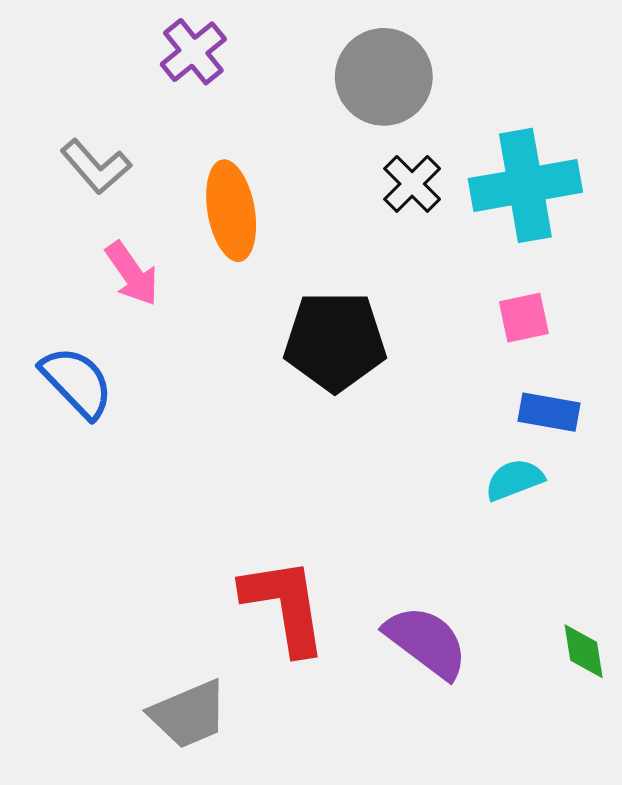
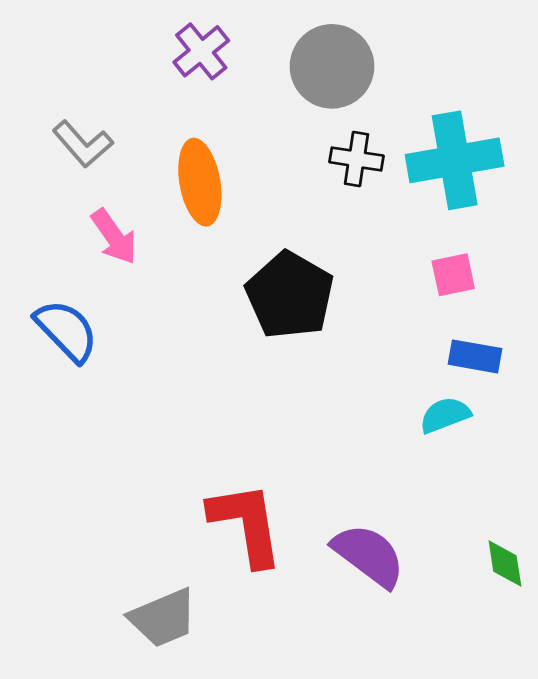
purple cross: (193, 52) -> (201, 51), moved
black cross: (412, 184) -> (356, 159), turned -36
black pentagon: (335, 341) -> (290, 295), turned 30

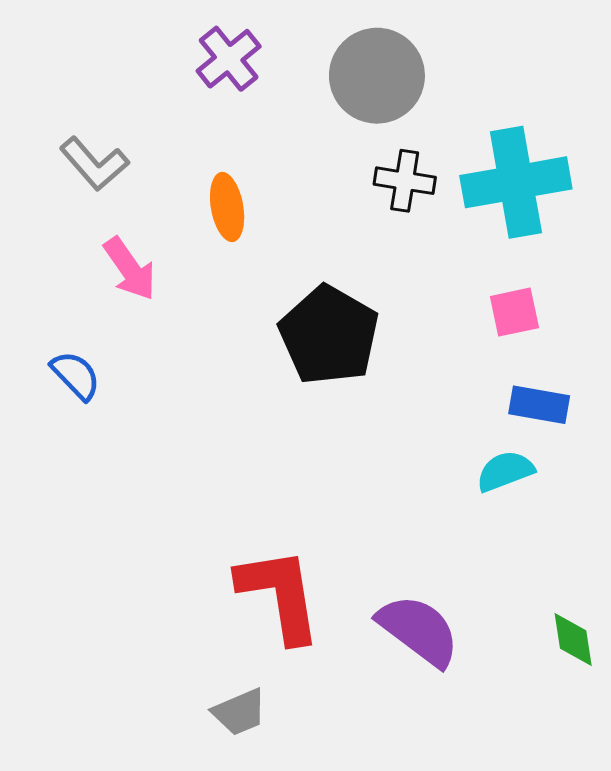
orange ellipse: (200, 182) -> (227, 207), size x0.7
blue semicircle: (66, 331) -> (76, 375), size x0.7
gray trapezoid: (163, 618) -> (239, 712), moved, size x0.7

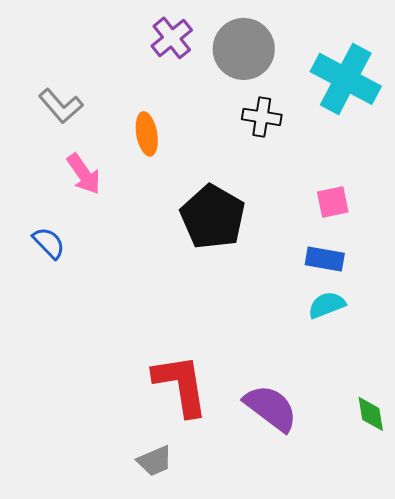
purple cross: (229, 59) -> (172, 38), moved
cyan cross: (516, 182) -> (346, 79), moved, turned 38
blue rectangle: (539, 405) -> (325, 259), moved

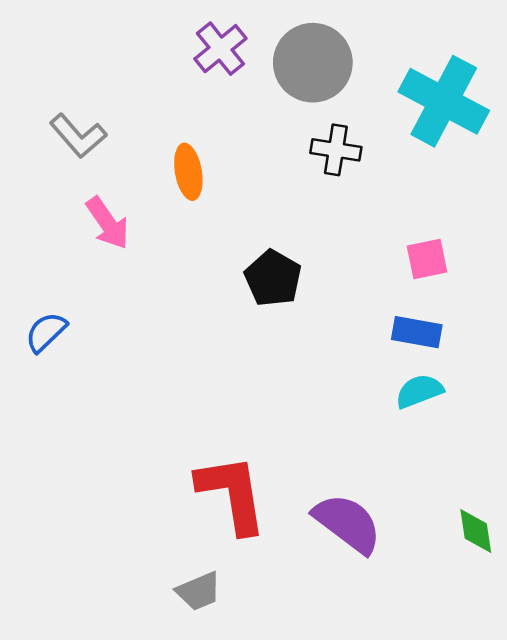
black pentagon: (213, 217) -> (273, 278), size x0.7
blue semicircle: (49, 243) -> (46, 332), moved, turned -90

